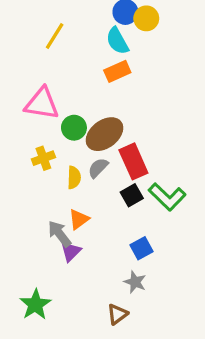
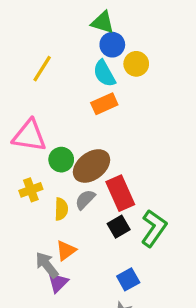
yellow circle: (146, 18) -> (136, 64), moved
green L-shape: (167, 197) -> (154, 228), turned -99

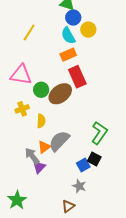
red rectangle: (120, 193) -> (77, 77), moved
gray semicircle: (85, 200) -> (59, 141), moved, size x1.6
black square: (119, 227) -> (94, 159), moved, turned -32

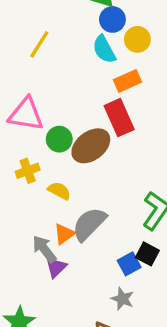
orange rectangle: (68, 55) -> (127, 81), moved
yellow semicircle: (41, 121) -> (59, 191), turned -64

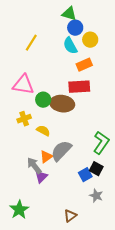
red rectangle: (119, 118) -> (79, 87), turned -70
brown ellipse: (91, 146) -> (62, 104), turned 45
gray star: (122, 299) -> (96, 196), moved

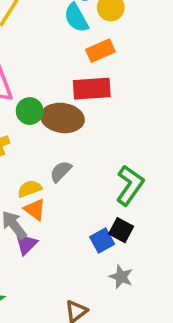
yellow semicircle: (43, 131) -> (30, 189), moved, turned -48
gray semicircle: (61, 151) -> (61, 171), moved, size x0.6
orange triangle: (46, 157) -> (35, 209), turned -48

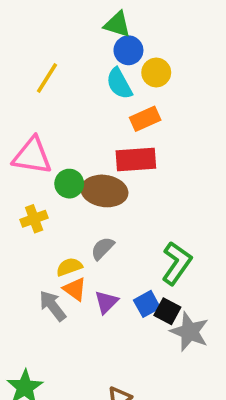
blue square: (102, 241) -> (147, 304), moved
purple triangle: (26, 244) -> (106, 302), moved
gray star: (121, 277) -> (190, 332), moved, size x1.5

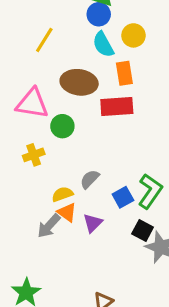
blue circle: (128, 50) -> (99, 14), moved
orange rectangle: (145, 119) -> (124, 73), turned -75
brown ellipse: (104, 191) -> (79, 82), moved
blue square: (147, 304) -> (123, 197), moved
gray arrow: (53, 306) -> (49, 226), turned -100

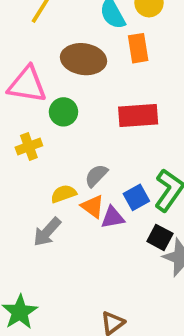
red rectangle: (117, 107) -> (138, 116), moved
orange triangle: (67, 212) -> (93, 207), moved
purple triangle: (93, 223) -> (113, 217), moved, turned 35

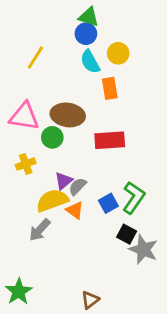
brown ellipse: (84, 59) -> (68, 115), moved
yellow semicircle: (63, 194) -> (52, 200), size x1.6
purple triangle: (113, 217) -> (64, 181), moved, turned -30

